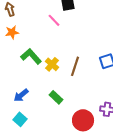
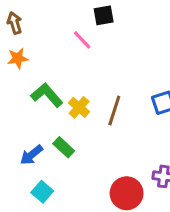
green rectangle: (56, 97) -> (64, 147), moved
cyan square: (20, 119) -> (42, 192), moved

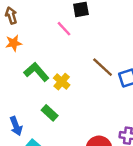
brown line: (114, 110) -> (103, 67), moved, turned -65
blue arrow: (31, 155) -> (16, 126), moved, turned -72

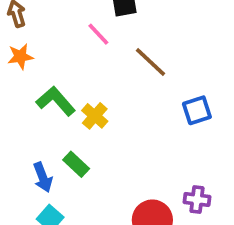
brown line: (103, 67) -> (151, 62), moved
blue arrow: (16, 126) -> (43, 177), moved

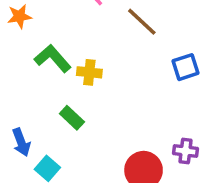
yellow cross: (95, 116) -> (89, 72), turned -35
blue arrow: (43, 177) -> (21, 142), moved

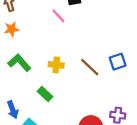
brown line: (142, 22) -> (90, 67), moved
green L-shape: (53, 58) -> (19, 63), moved

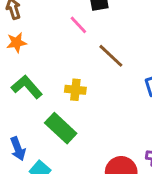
brown line: (90, 67) -> (111, 56), moved
green rectangle: (45, 94) -> (61, 128), size x1.5

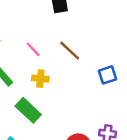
pink line: (78, 25) -> (33, 49), moved

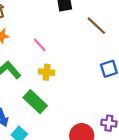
brown line: (70, 51) -> (96, 26), moved

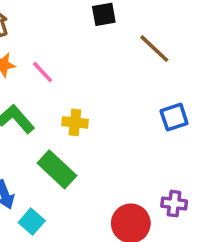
pink line: (40, 45) -> (43, 72), moved

